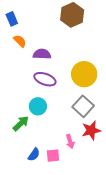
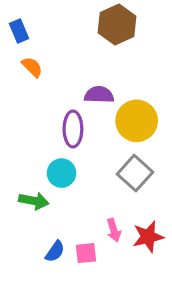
purple semicircle: (42, 54) -> (99, 95), moved
purple ellipse: (45, 79) -> (73, 129), turned 70
green arrow: (21, 123) -> (34, 201), turned 54
red star: (91, 130) -> (148, 237), moved

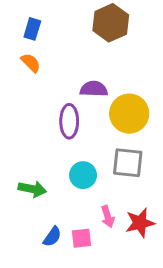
blue rectangle: (19, 31) -> (32, 29), moved, turned 40
cyan circle: (62, 173) -> (83, 175), moved
gray square: (135, 173) -> (128, 163), turned -36

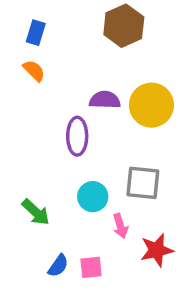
yellow circle: (129, 114) -> (151, 105), moved
green arrow: (32, 189) -> (36, 212), turned 32
pink arrow: (108, 217) -> (120, 226), moved

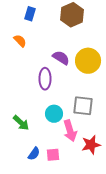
blue rectangle: (36, 33) -> (30, 14), moved
purple semicircle: (105, 100) -> (61, 58), turned 30
pink arrow: (120, 226) -> (70, 131), size x1.5

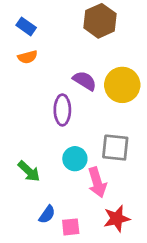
blue rectangle: (30, 14) -> (26, 26), moved, turned -72
orange semicircle: (20, 41) -> (28, 57), turned 120
red star: (91, 145) -> (117, 219), moved
pink square: (53, 155) -> (71, 227), moved

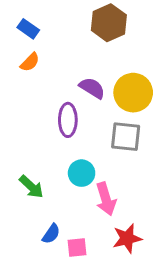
orange semicircle: (28, 57) -> (30, 62), turned -30
gray square: (115, 148) -> (126, 137), moved

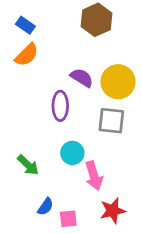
orange semicircle: (30, 62) -> (27, 55), size x1.4

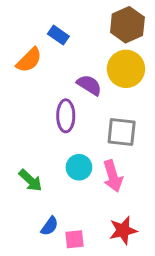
brown hexagon: (97, 20) -> (127, 25), moved
blue rectangle: (25, 25) -> (58, 35), moved
yellow circle: (118, 82) -> (126, 69), moved
pink arrow: (94, 176) -> (113, 176), moved

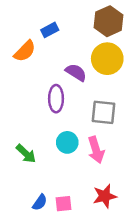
blue rectangle: (58, 35) -> (50, 30), turned -63
blue semicircle: (50, 226) -> (40, 202), moved

